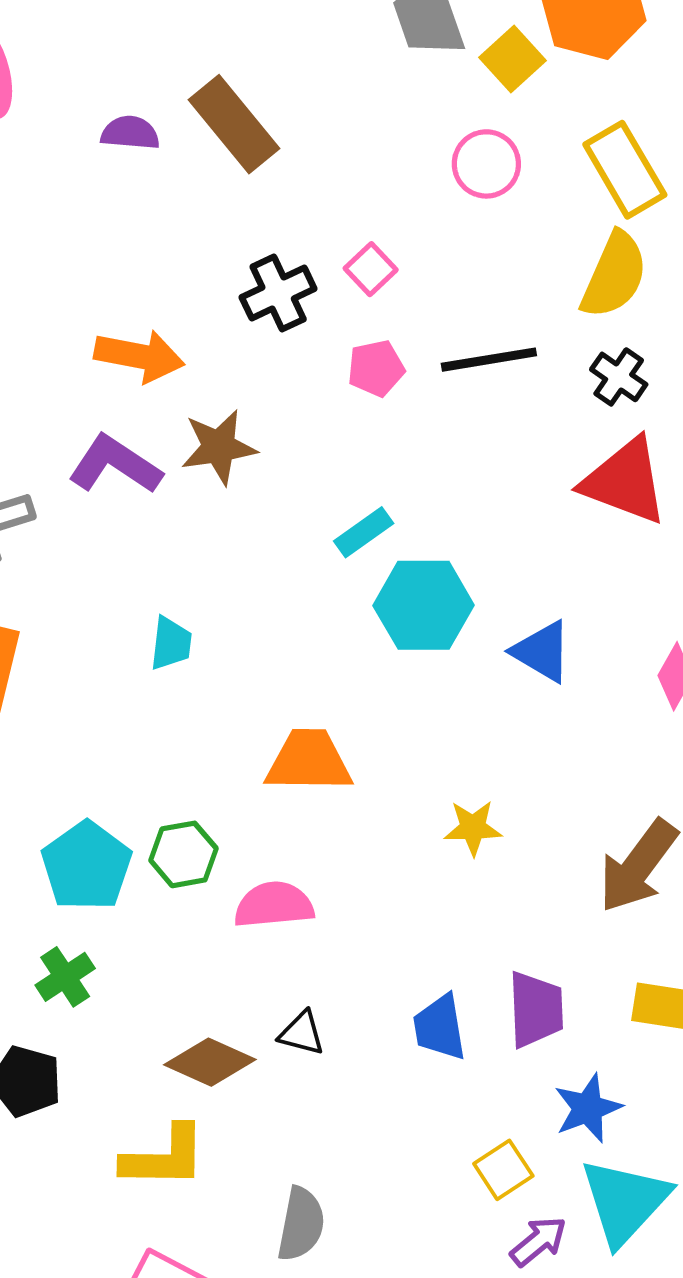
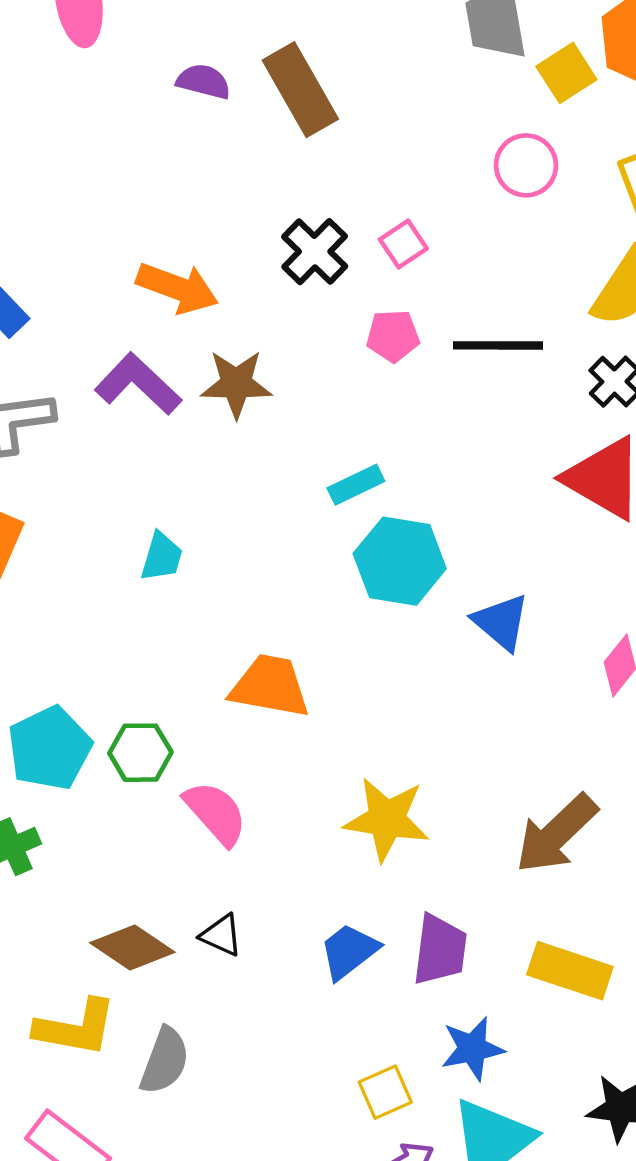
black cross: (278, 293) -> (315, 252), turned -30
yellow star: (473, 828) -> (387, 819), moved, size x1.6
pink semicircle: (274, 905) -> (216, 813), turned 44
blue trapezoid: (440, 1027) -> (349, 951), turned 52
gray semicircle: (301, 1224) -> (165, 1061), moved

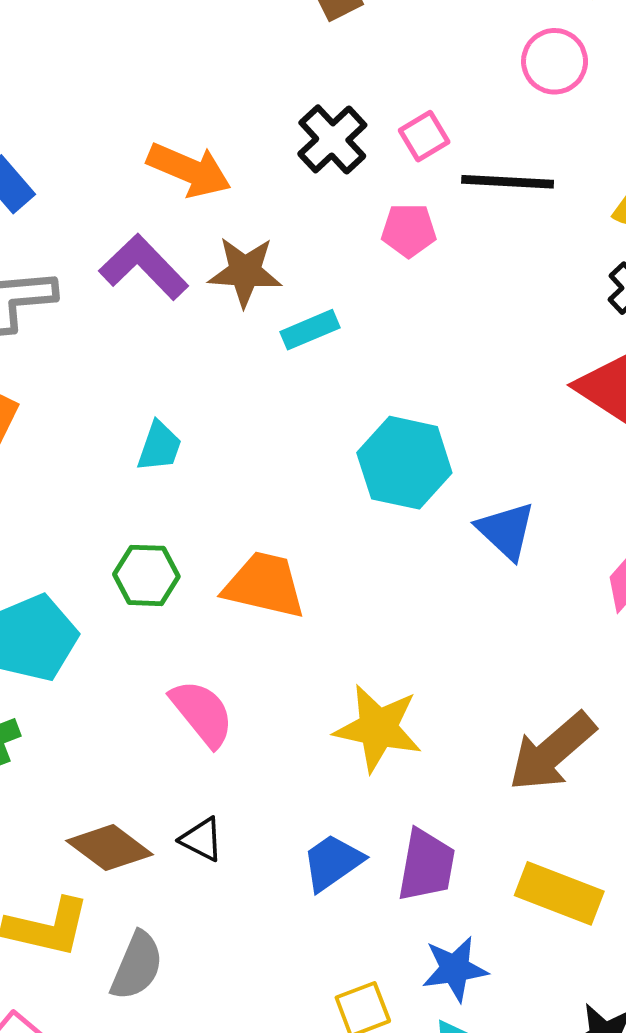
black line: (498, 345) -> (508, 182), moved
cyan rectangle: (356, 485) -> (310, 330), moved
green hexagon: (140, 753) -> (146, 575), moved

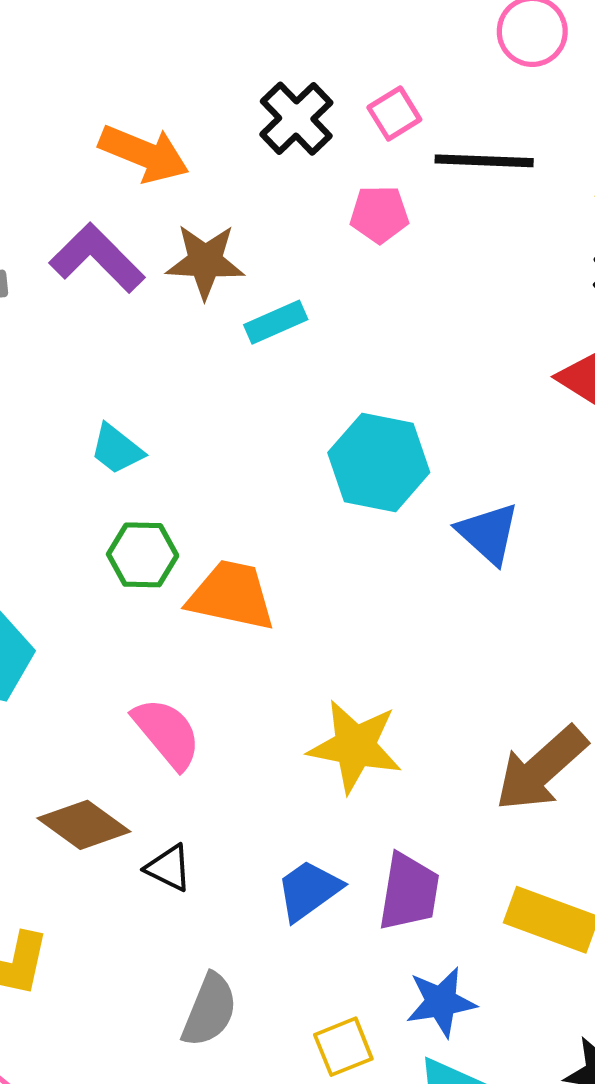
cyan trapezoid: (159, 446) -> (117, 449), turned 110
green hexagon: (146, 575) -> (143, 555), moved
brown diamond: (109, 848) -> (84, 825), moved
gray semicircle: (137, 966) -> (210, 1010), moved

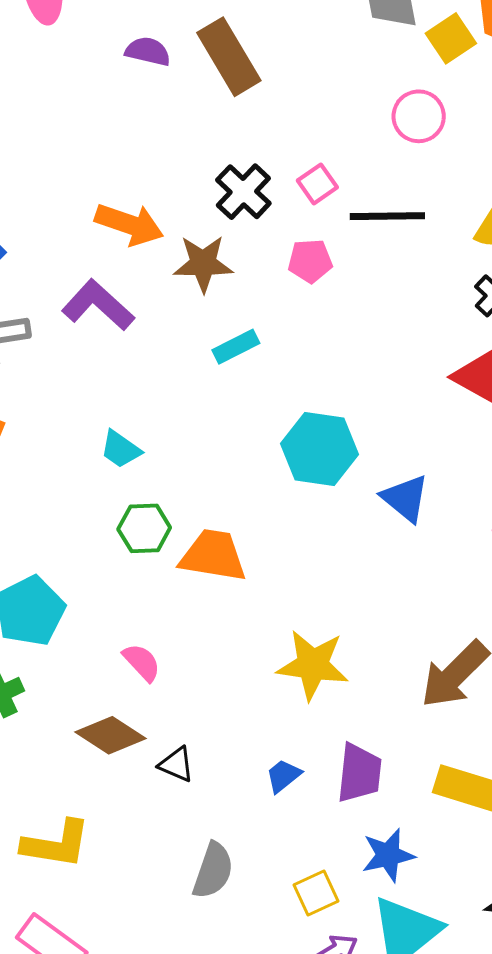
brown star: (205, 261) -> (203, 264), moved
pink semicircle: (167, 733) -> (142, 662), moved, size x0.7
blue trapezoid: (309, 890) -> (283, 776), size x0.7

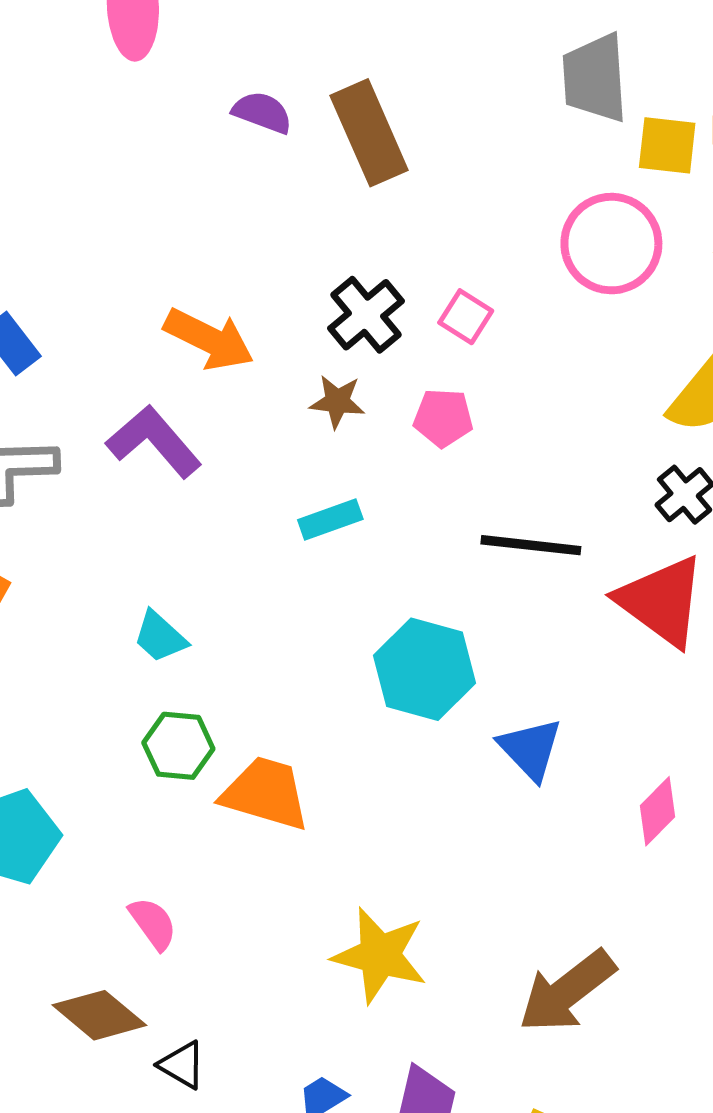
yellow square: (451, 38) -> (667, 145), turned 33
pink circle: (419, 116) -> (611, 244), size x1.4
pink square: (317, 184) -> (466, 317), turned -30
black line: (387, 216) -> (531, 545), moved
brown star: (203, 264) -> (337, 402), moved, size x0.7

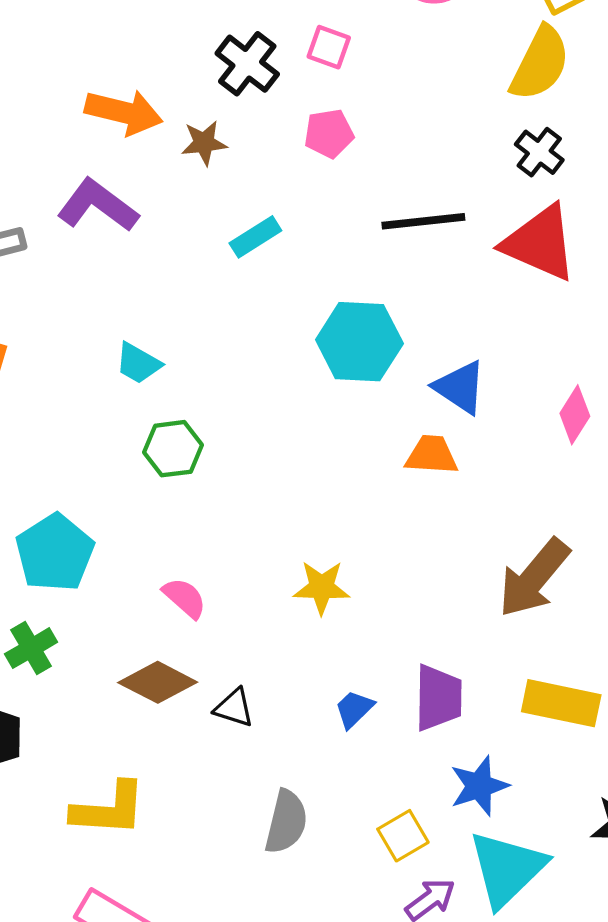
brown star: (337, 402) -> (204, 143), moved
orange trapezoid: (265, 793) -> (432, 455), moved, size x0.7
yellow star: (380, 955) -> (322, 587), moved, size x0.7

